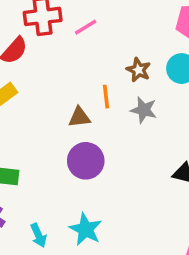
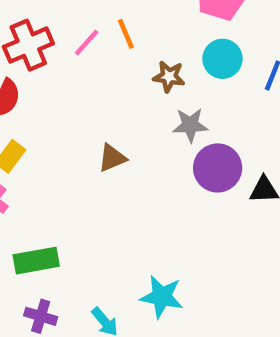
orange line: (106, 97) -> (126, 34), moved
purple circle: (86, 161) -> (218, 168), moved

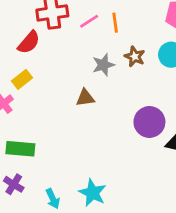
gray star: (190, 125) -> (103, 65), moved, turned -30

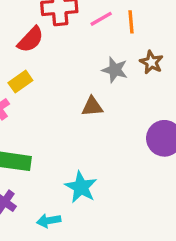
gray star: (103, 65) -> (115, 70), turned 30
cyan star: (93, 193) -> (81, 187), moved
cyan arrow: (53, 199) -> (49, 221), turned 102

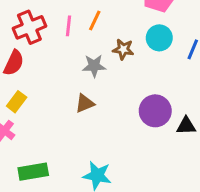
pink line: (101, 19) -> (68, 26), turned -36
orange line: (131, 22) -> (95, 20), turned 48

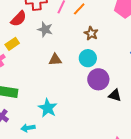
cyan circle: (159, 38) -> (88, 58), moved
gray star: (94, 66) -> (45, 29), moved

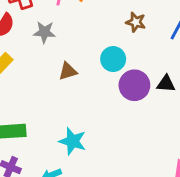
brown star: (91, 33) -> (136, 22), moved
black triangle: (115, 95) -> (166, 84), moved

